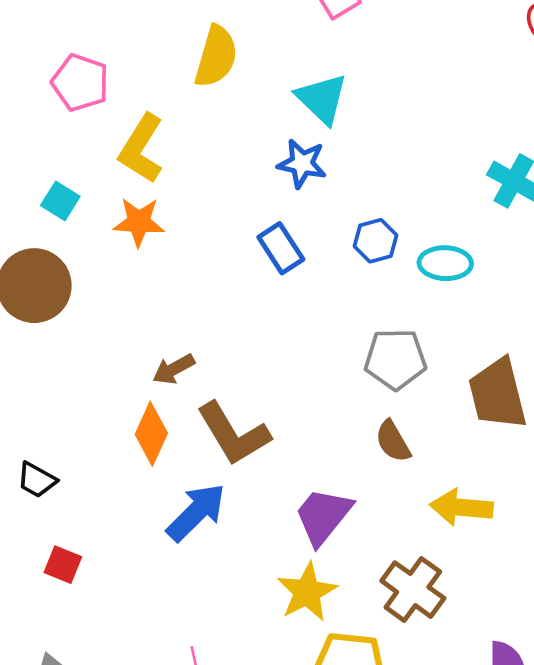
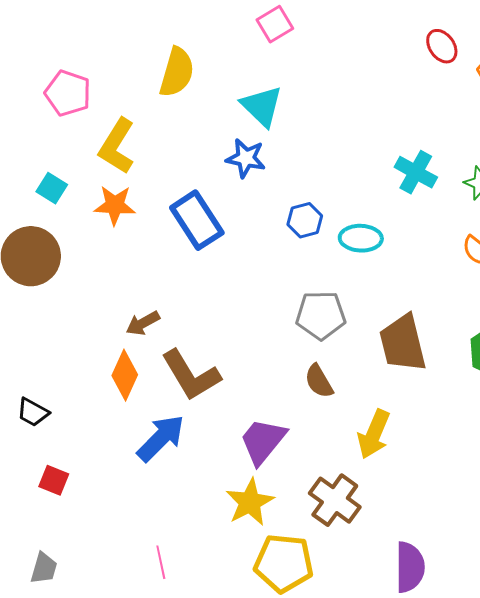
blue rectangle: (281, 248) -> (197, 220), moved, size x1.4
yellow arrow: (461, 507) -> (374, 434), turned -72

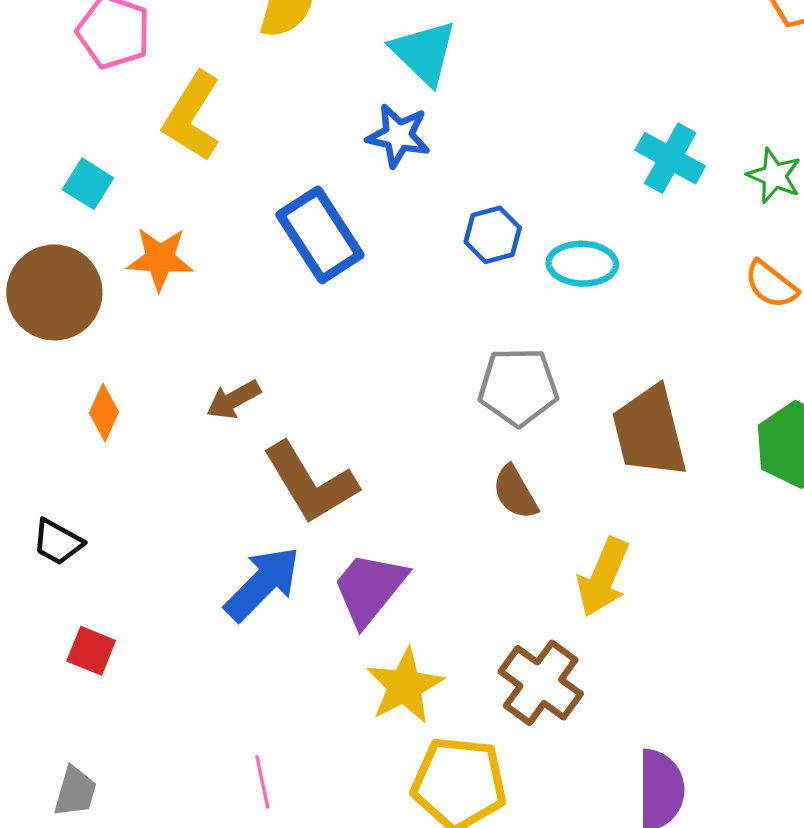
orange star: (115, 205) -> (160, 259), moved
orange diamond: (125, 375) -> (104, 412), moved, size x0.7
purple trapezoid: (263, 441) -> (370, 588), moved

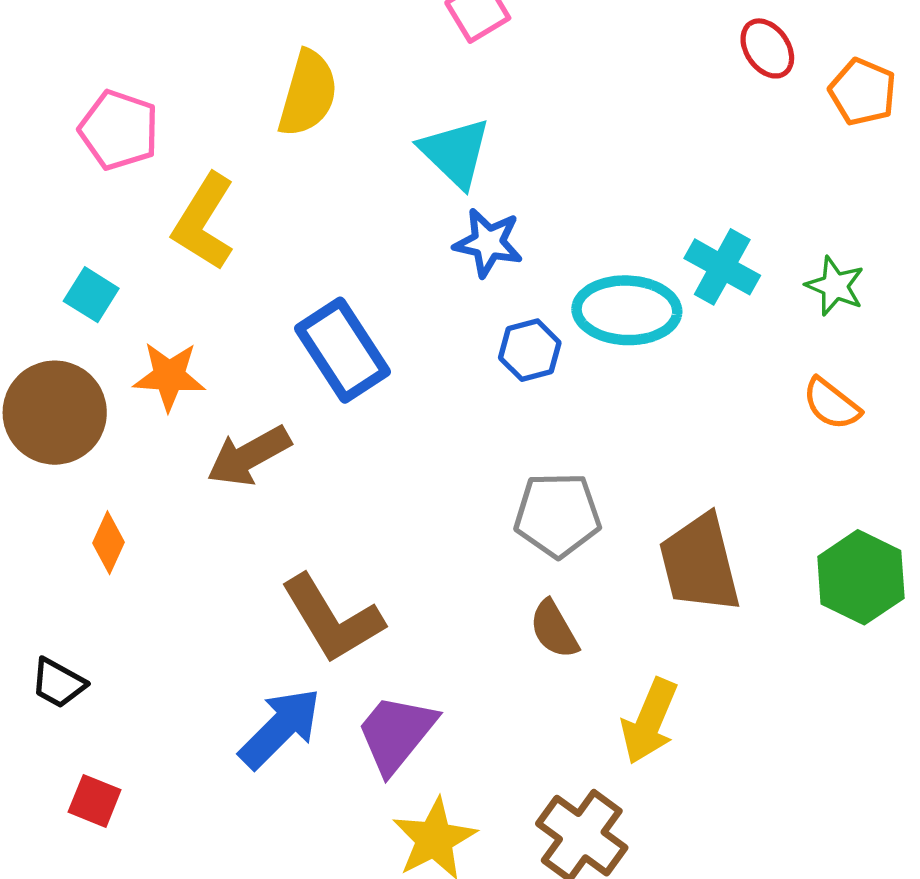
blue star: (398, 136) -> (488, 243), moved
cyan ellipse: (582, 264) -> (627, 310), moved, size x1.4
brown arrow: (234, 400) -> (249, 456), moved, size x1.4

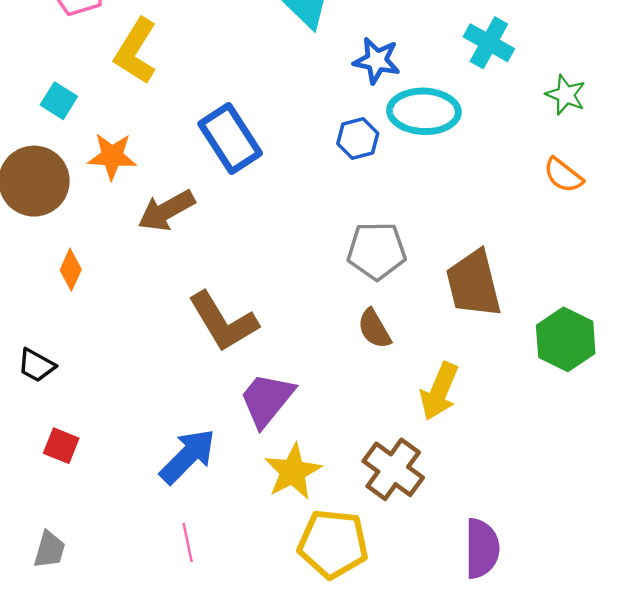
blue star: (488, 243) -> (377, 61), moved
cyan cross: (722, 267) -> (489, 43), moved
green hexagon: (861, 577) -> (566, 339), moved
blue arrow: (280, 728) -> (188, 456), moved

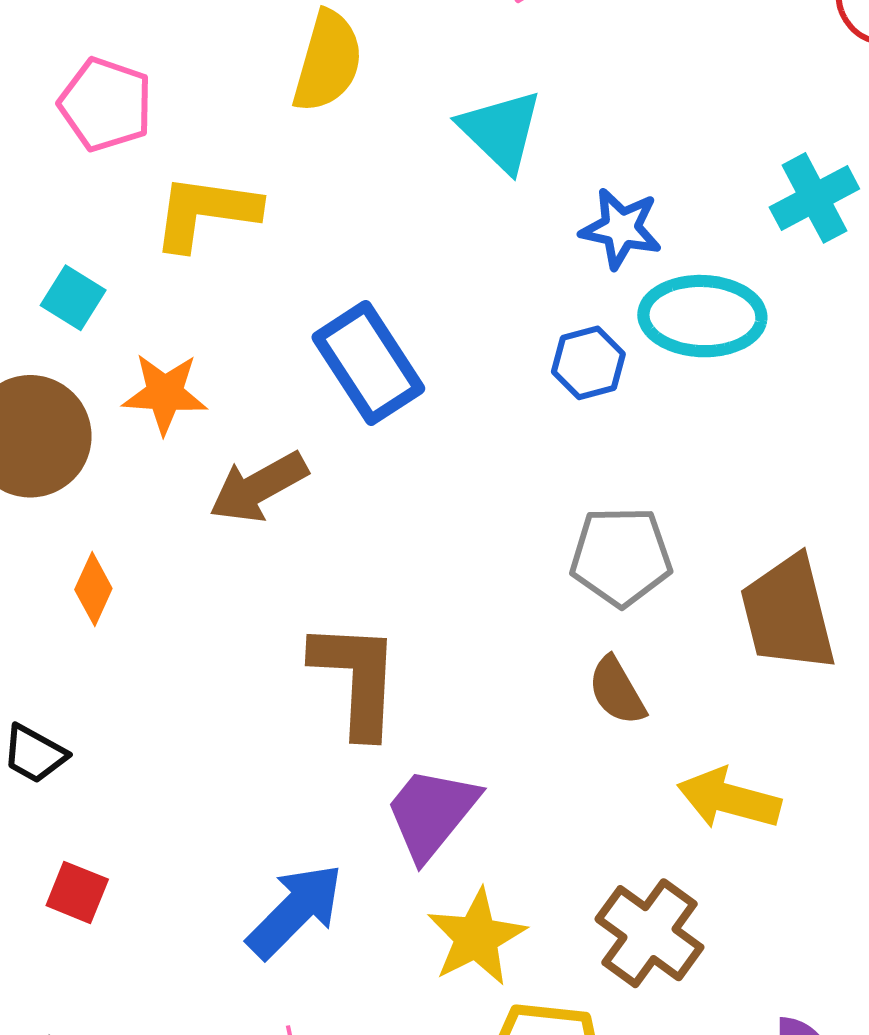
cyan cross: (489, 43) -> (814, 198), turned 33
yellow L-shape: (136, 51) -> (205, 212), turned 66
brown L-shape: (223, 322) -> (356, 679), turned -146
yellow arrow: (439, 391) -> (729, 799), turned 82

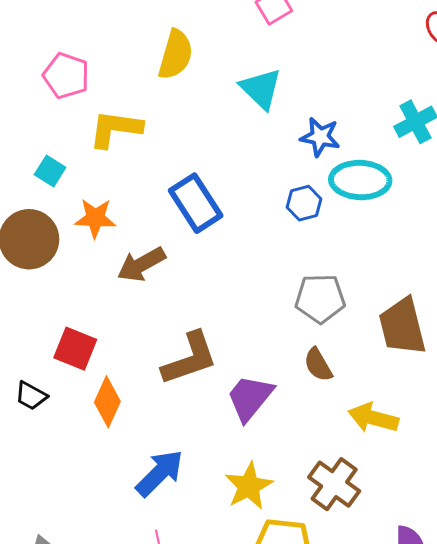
orange diamond: (93, 589) -> (107, 402), moved, size x1.4
brown L-shape: (356, 679) -> (190, 359), turned 68
purple trapezoid: (432, 813) -> (250, 398), moved
red square: (77, 892) -> (75, 349), moved, size x1.4

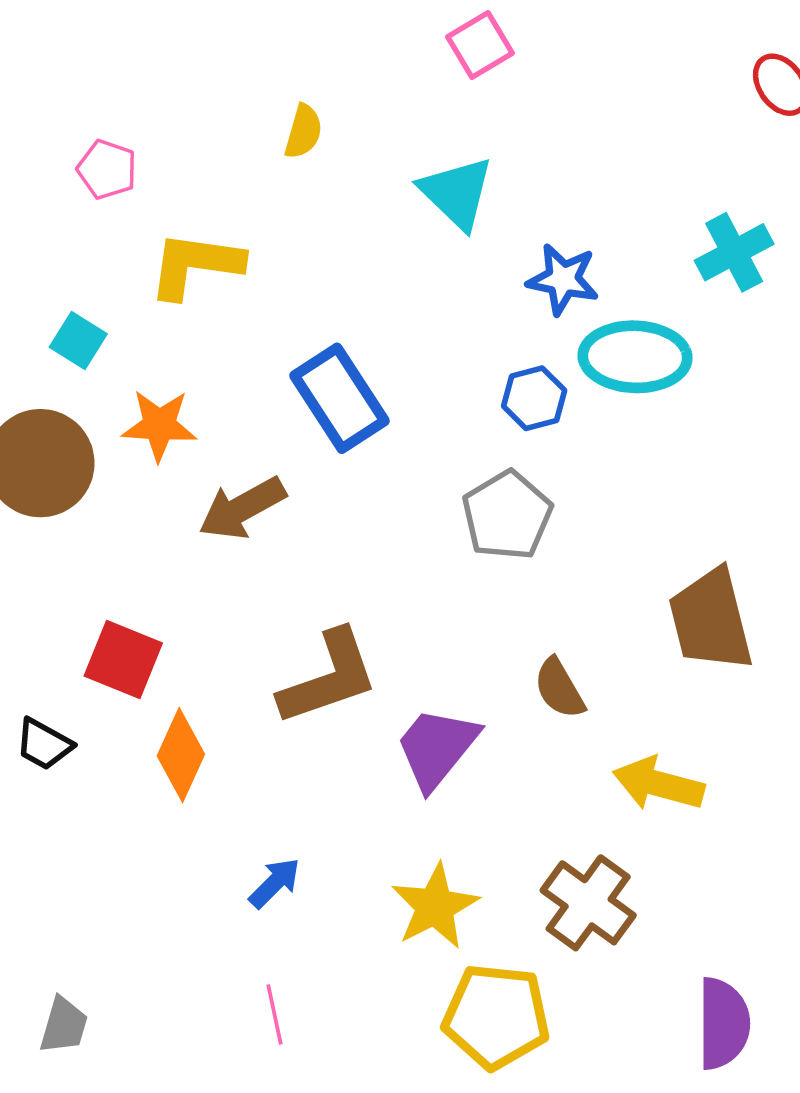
yellow semicircle: (176, 55) -> (303, 132), size x0.6
pink pentagon: (66, 76) -> (107, 169), size x0.7
gray pentagon: (320, 298) -> (507, 515), moved, turned -30
blue arrow: (160, 473) -> (275, 883), size x0.6

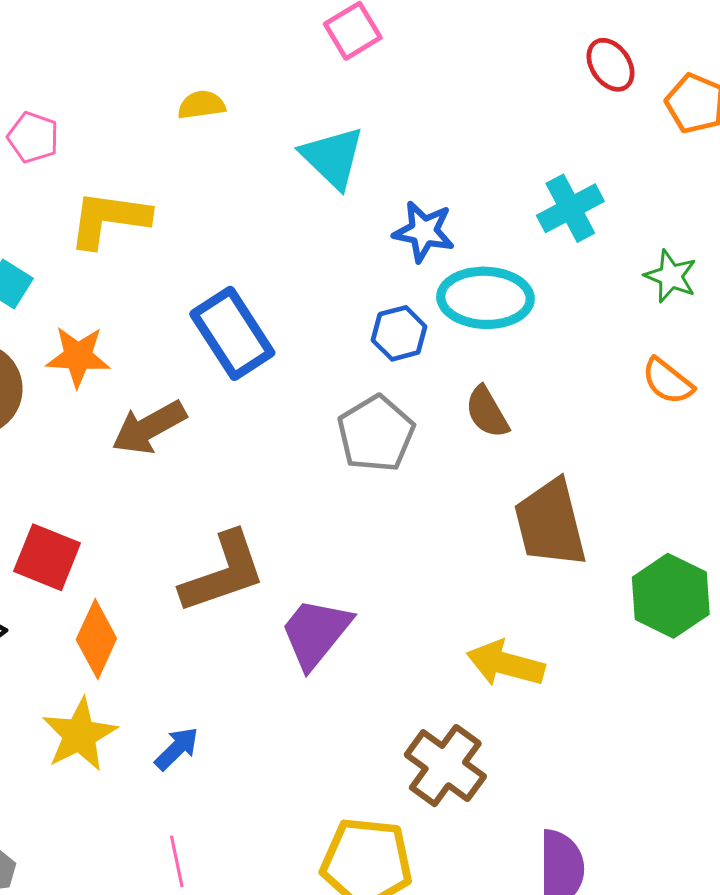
yellow semicircle: (303, 132) -> (201, 105), turned -114
brown semicircle: (559, 688) -> (487, 412), moved
yellow star: (435, 906) -> (79, 735), moved

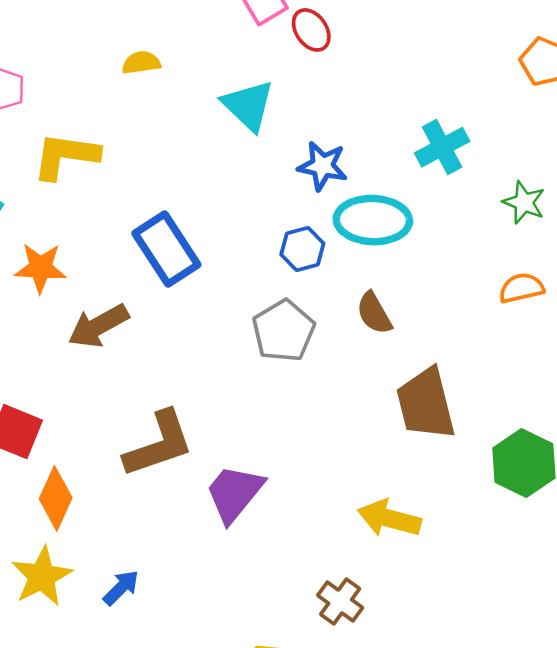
red ellipse: (610, 65) -> (311, 30), moved
orange semicircle: (668, 381) -> (521, 288), turned 129
brown cross: (445, 766) -> (340, 602), size x0.7

